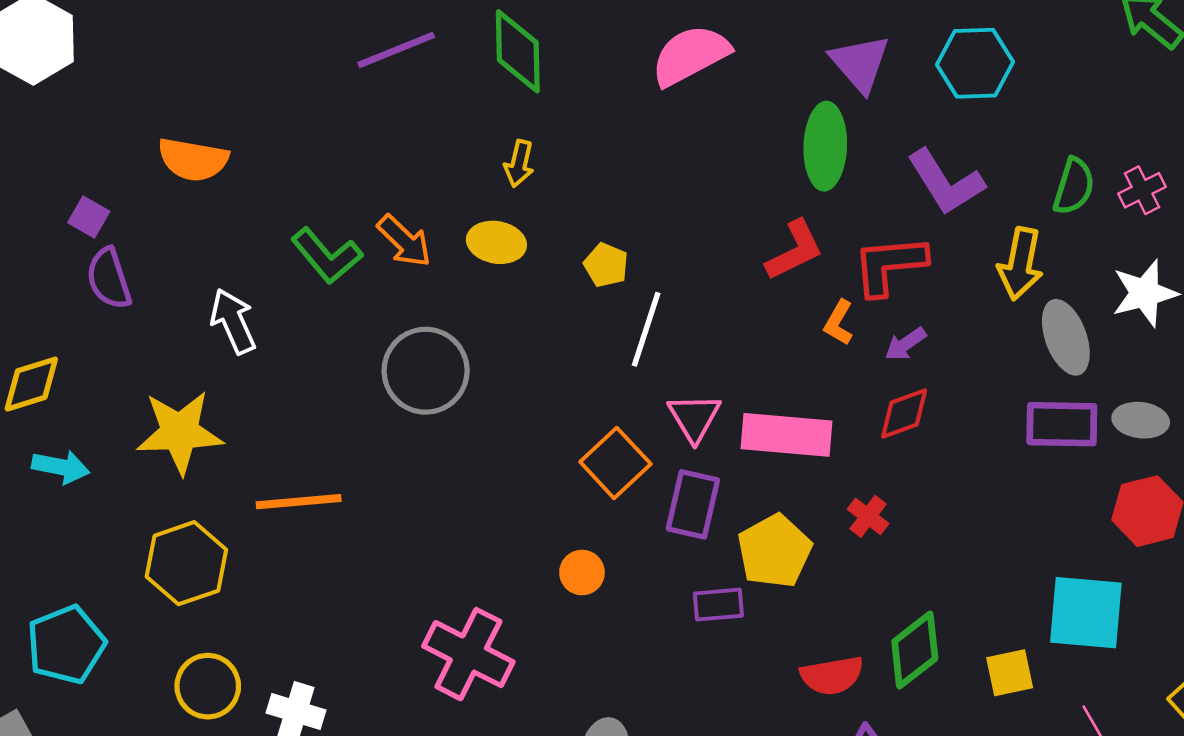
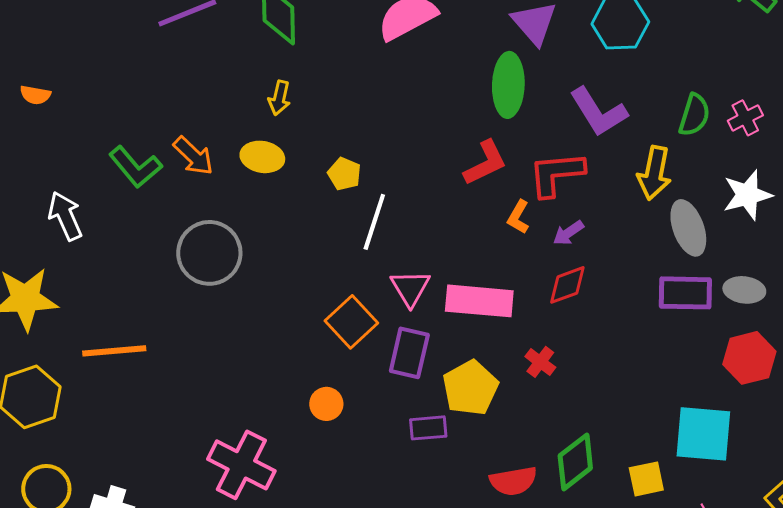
orange semicircle: (193, 160) -> (35, 95), size x0.6

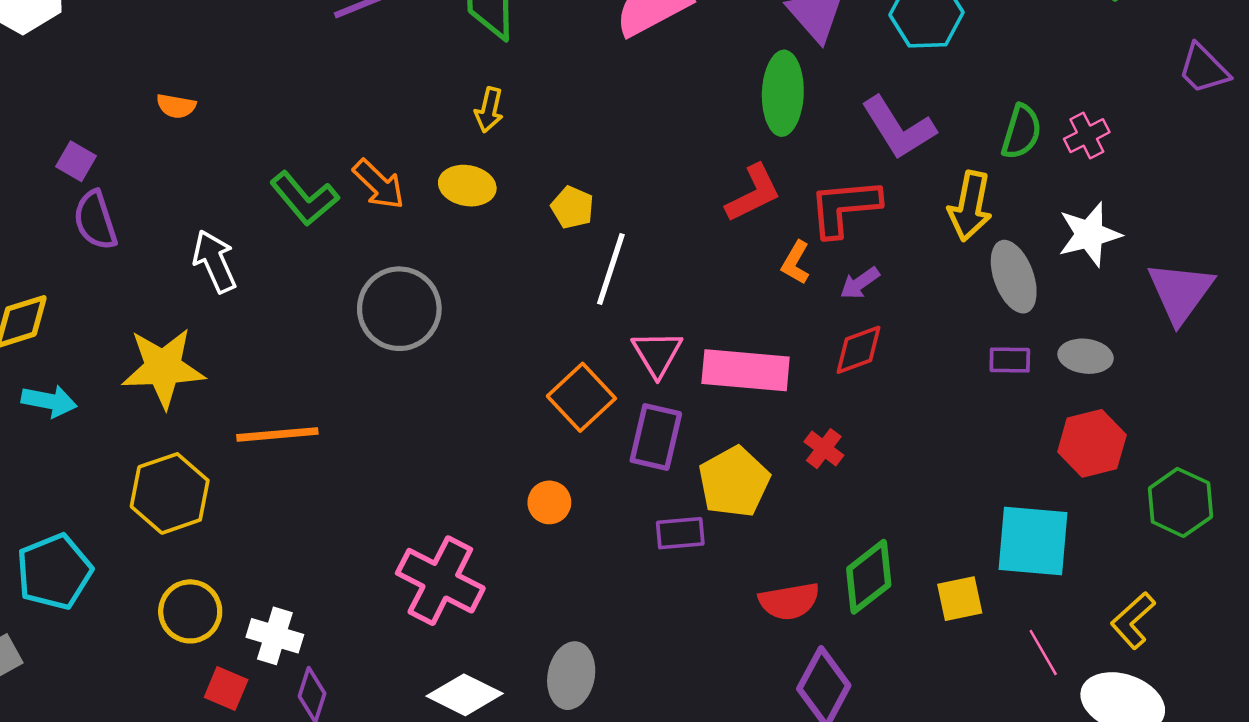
purple rectangle: (685, 293) -> (1010, 360), size x0.6

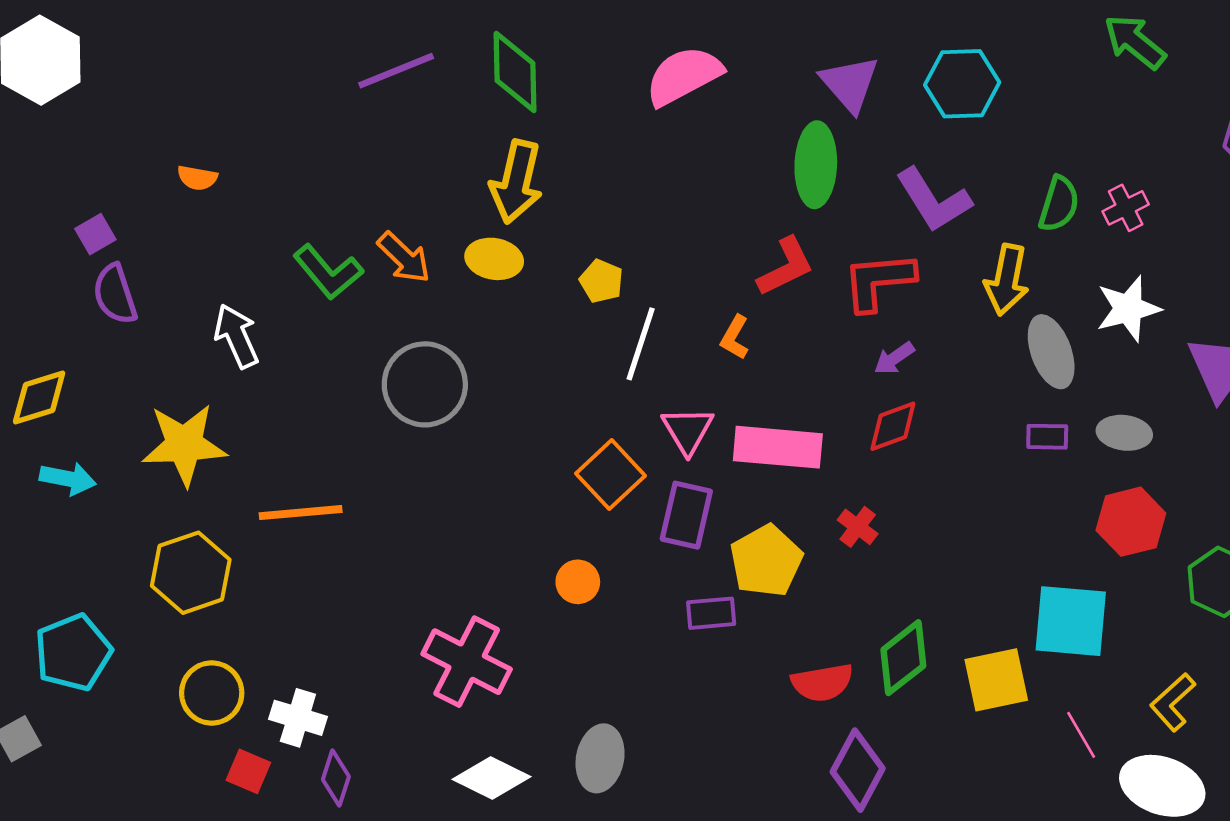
yellow arrow: (489, 110) -> (516, 182), size x1.8
purple square: (76, 161) -> (95, 234), turned 30
orange L-shape: (796, 263) -> (735, 337), moved
yellow square: (960, 599) -> (996, 680), size x1.4

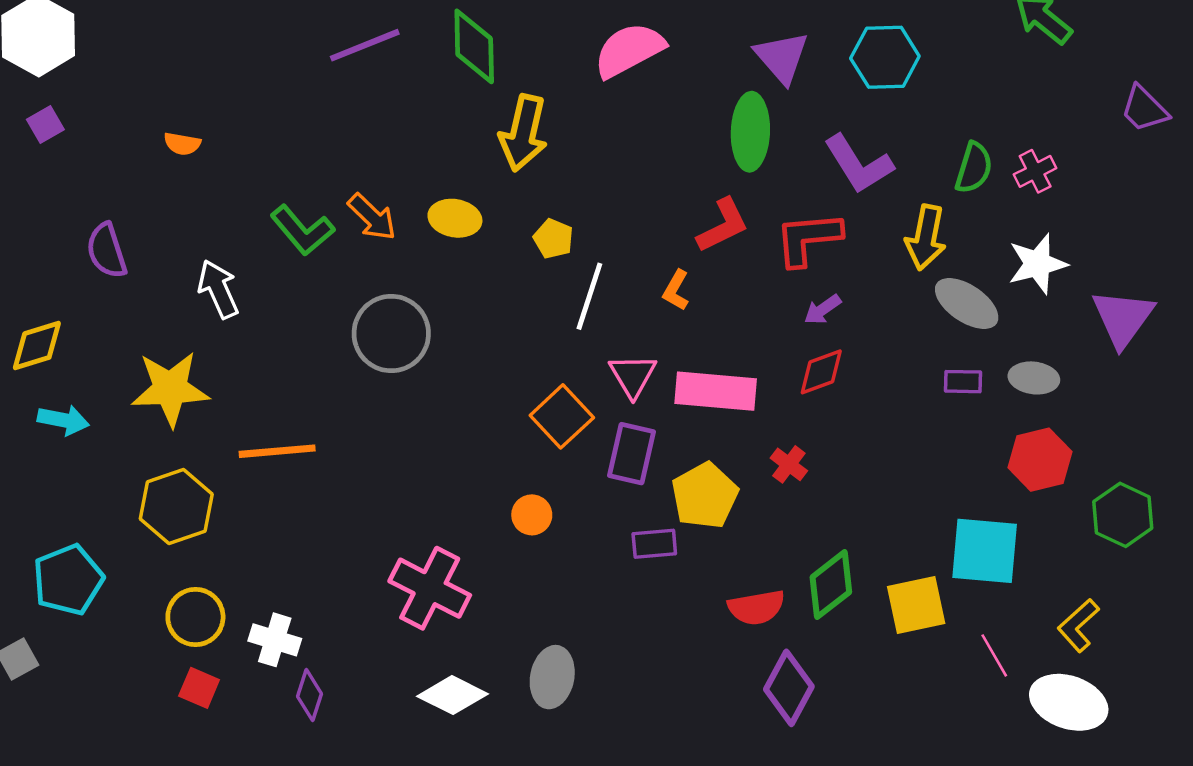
yellow arrow: (516, 182) -> (523, 133), moved
purple square: (95, 234) -> (45, 125), moved
gray ellipse: (1051, 352) -> (967, 303), turned -36
red square: (248, 771) -> (199, 688), moved

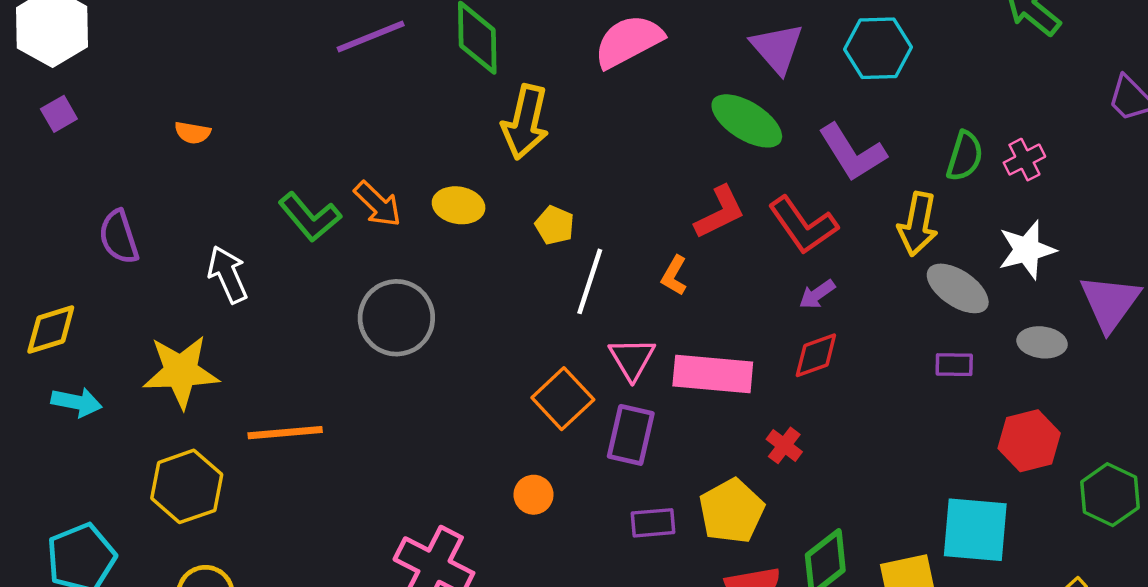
green ellipse: (750, 132) -> (747, 121), turned -60
red L-shape: (808, 239) -> (803, 225), turned -120
gray ellipse: (1034, 378) -> (1042, 342), moved
yellow pentagon: (705, 496) -> (732, 511), moved

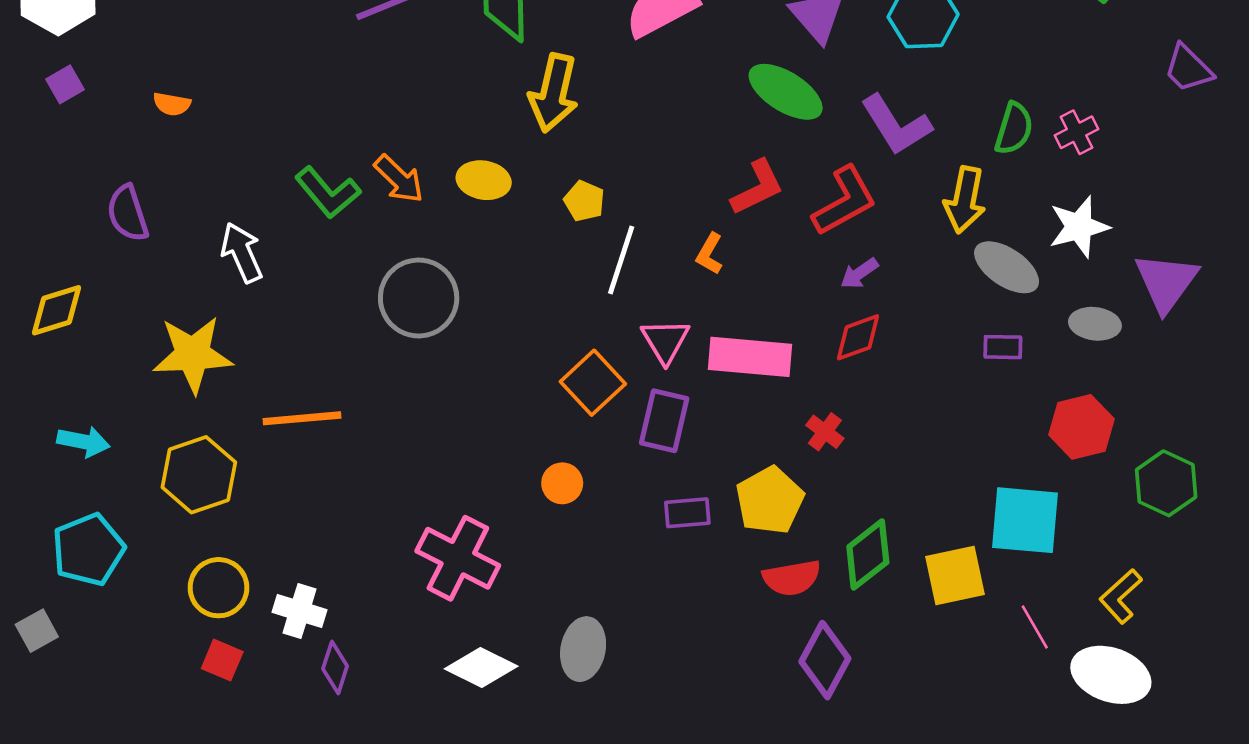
orange semicircle: (193, 133) -> (172, 104), moved
red L-shape: (803, 225) -> (845, 201), turned -84
cyan arrow: (77, 402) -> (83, 442), moved

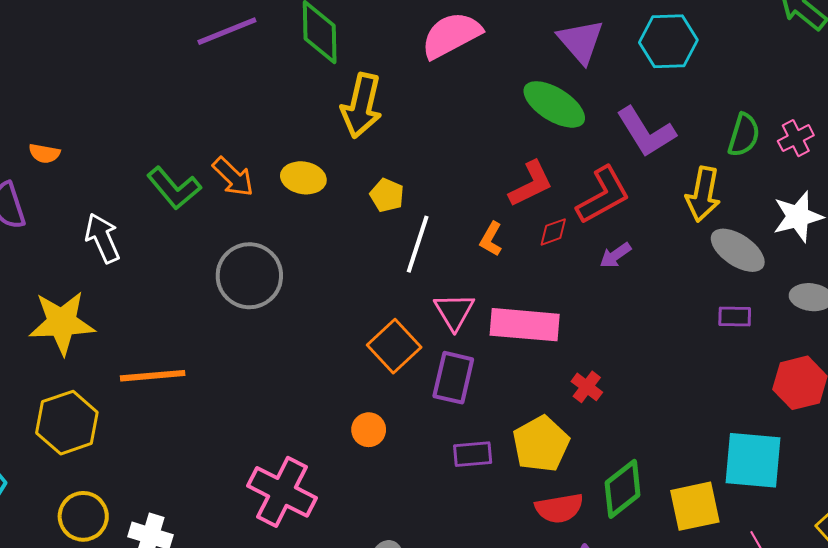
orange semicircle: (172, 104) -> (44, 153), moved
red diamond: (858, 337) -> (553, 232), moved, size x0.7

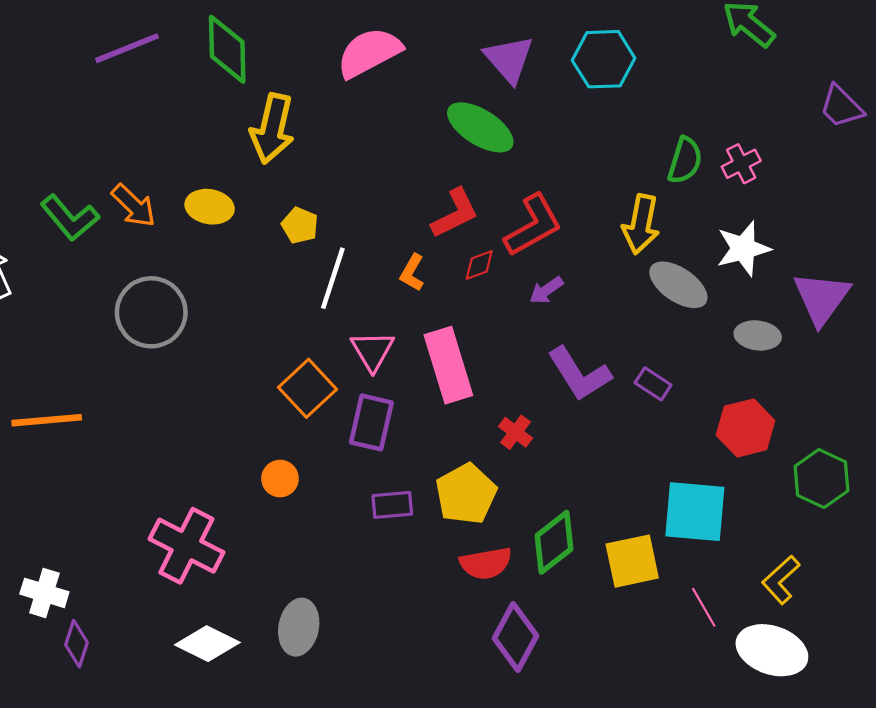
purple L-shape: (646, 132) -> (579, 374), moved
purple rectangle: (735, 317) -> (653, 384), moved, turned 32
pink rectangle: (525, 325) -> (448, 365), turned 68

